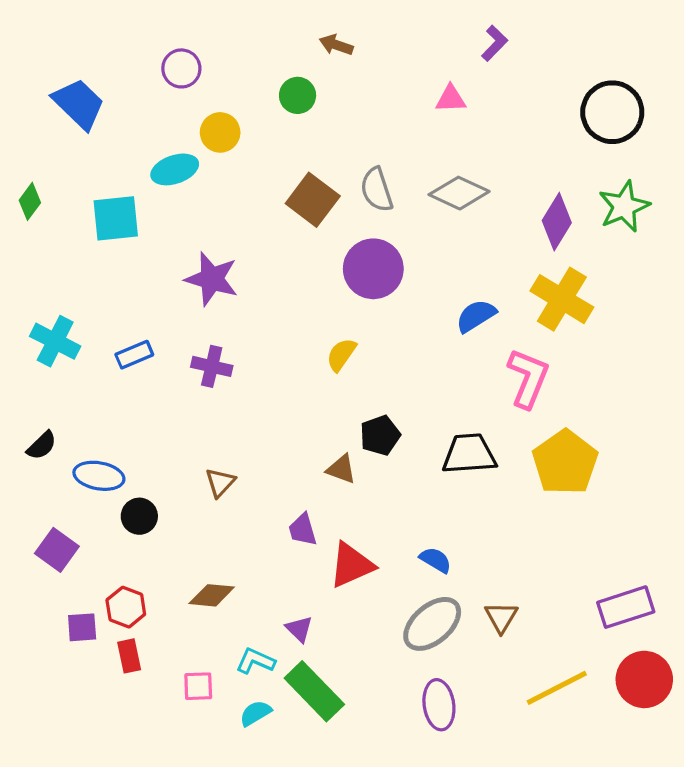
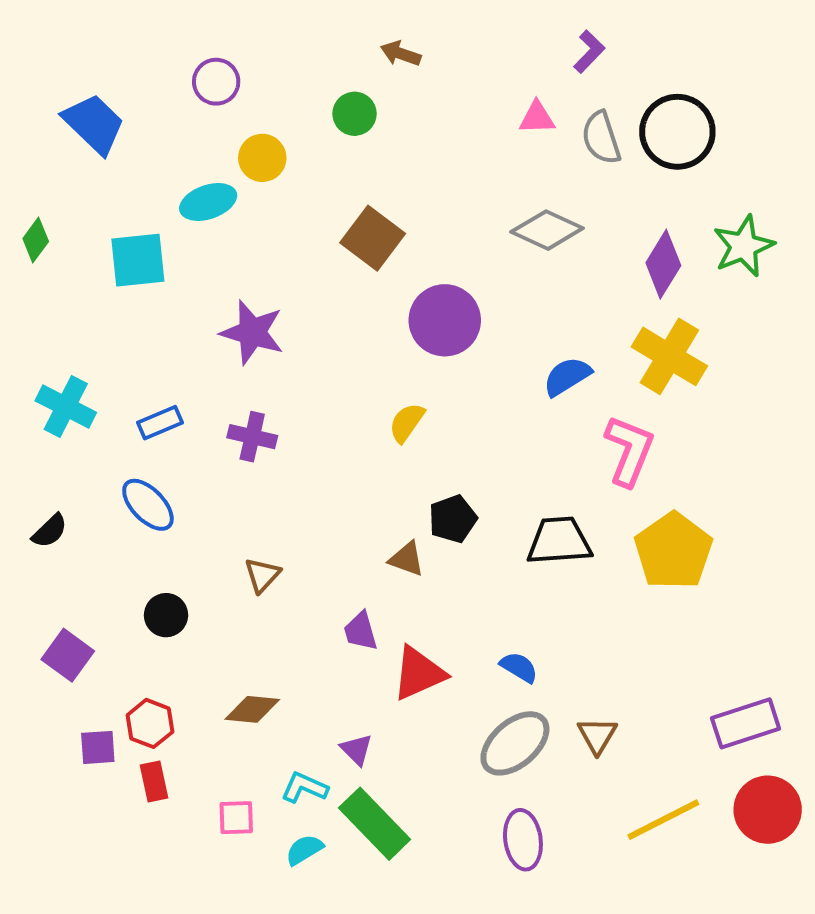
black circle: (612, 112) -> (677, 132), moved
gray semicircle: (377, 190) -> (601, 138), moved
blue ellipse: (99, 476) -> (148, 505), moved, turned 36

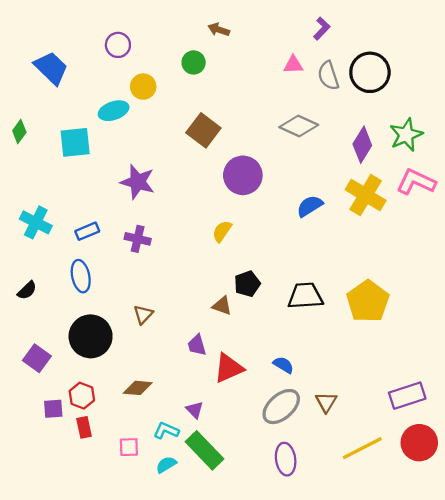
pink L-shape: (629, 451) -> (416, 182), moved, turned -87
blue ellipse: (148, 505) -> (81, 276), turned 32
black circle: (166, 615) -> (91, 336), size x1.8

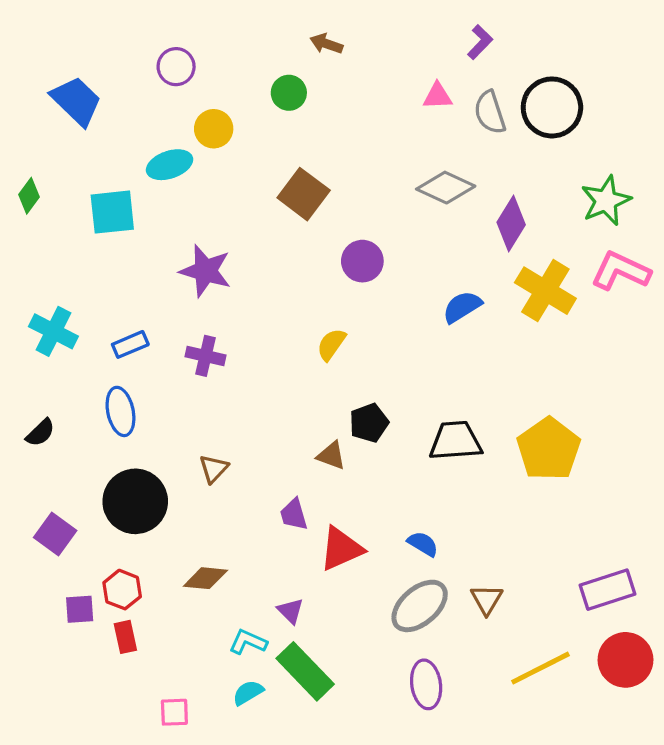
purple diamond: (362, 145) -> (511, 224), moved
purple circle: (243, 175) -> (362, 261), size x0.7
pink square: (129, 447) -> (174, 712), moved

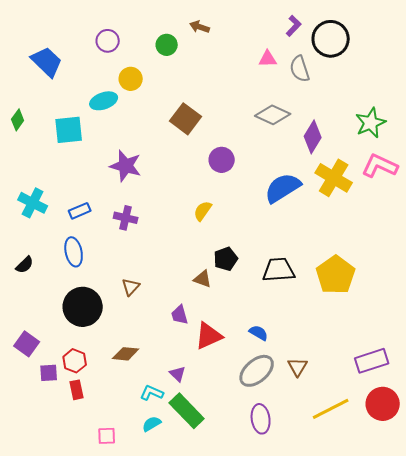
green circle: (289, 93) -> (167, 45), moved
black circle: (552, 107) -> (331, 39), moved
blue semicircle: (462, 307) -> (283, 188), size x1.5
purple square: (55, 534) -> (27, 344), moved

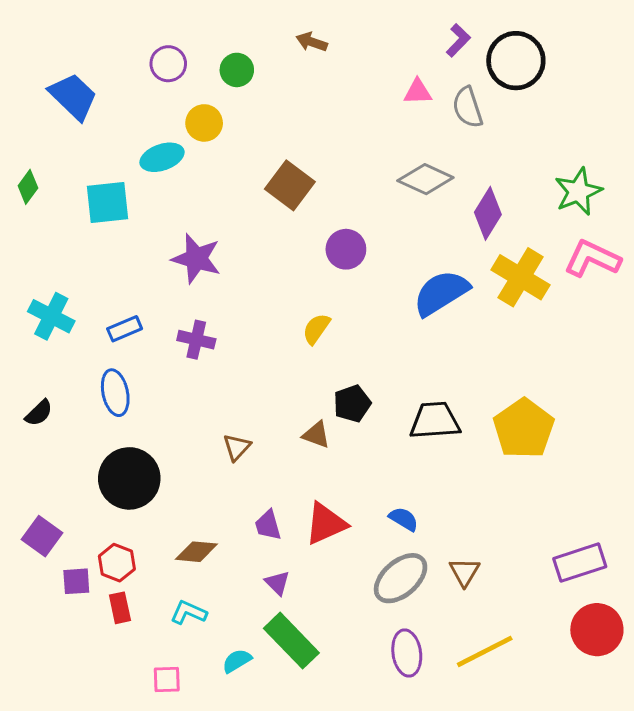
green circle: (167, 45) -> (237, 70), moved
brown triangle: (131, 287) -> (237, 447), moved
purple trapezoid: (180, 315) -> (268, 525), moved
cyan L-shape: (152, 393) -> (189, 612), moved
yellow line: (331, 409) -> (485, 651), moved

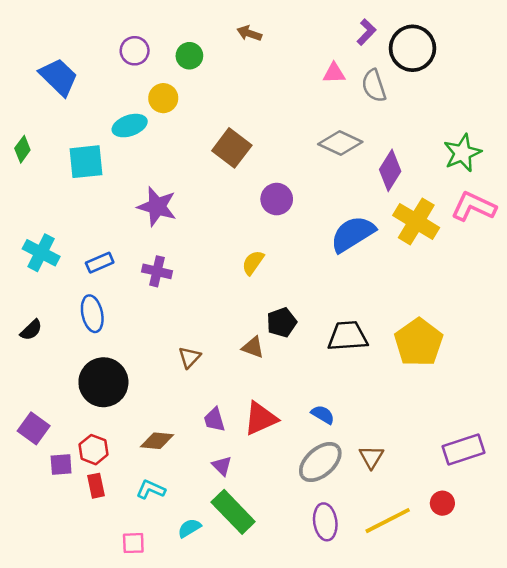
red circle: (597, 630) -> (442, 503), moved, size x0.6

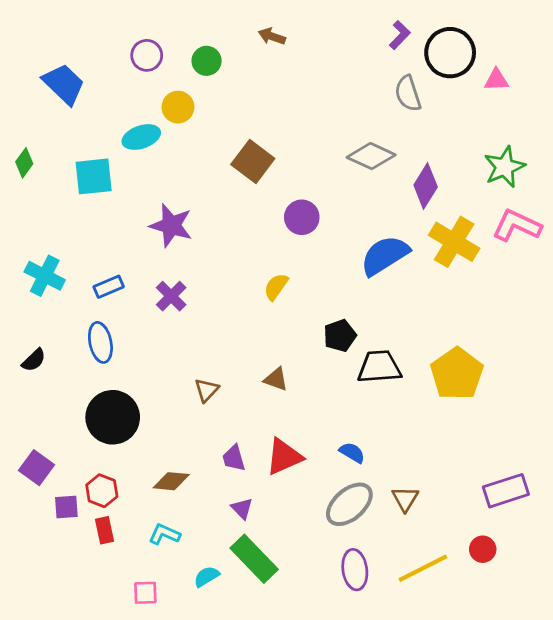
pink triangle: (334, 73) -> (496, 80), moved
purple cross: (157, 271) -> (171, 296), turned 32
black pentagon: (282, 322) -> (340, 336), moved

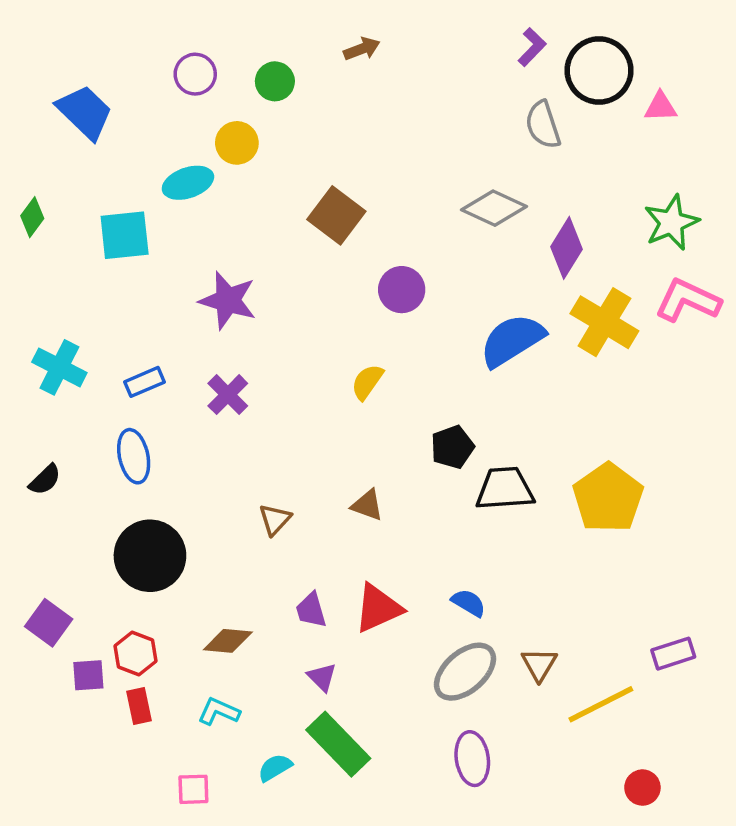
brown arrow: (272, 36) -> (362, 49), turned 140
purple rectangle: (506, 491) -> (673, 654), size x0.7
red circle: (483, 549) -> (642, 788), moved
yellow line: (423, 568) -> (601, 704), moved

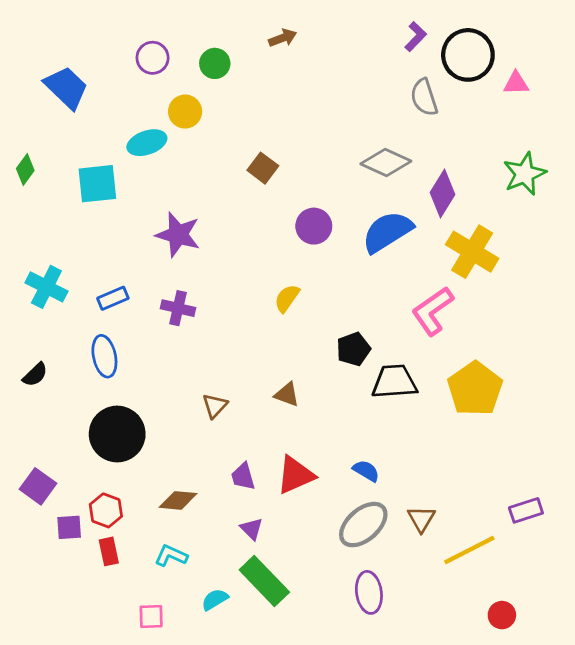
brown square: (336, 215) -> (263, 168), size x0.7
pink L-shape: (688, 300) -> (433, 311), moved, turned -60
blue semicircle: (512, 340) -> (387, 232), moved
purple cross: (228, 395) -> (178, 308), turned -32

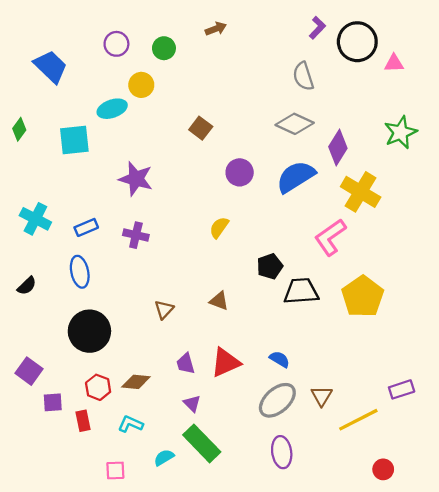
gray semicircle: (424, 97) -> (303, 76), moved
red hexagon: (106, 510) -> (98, 387), moved

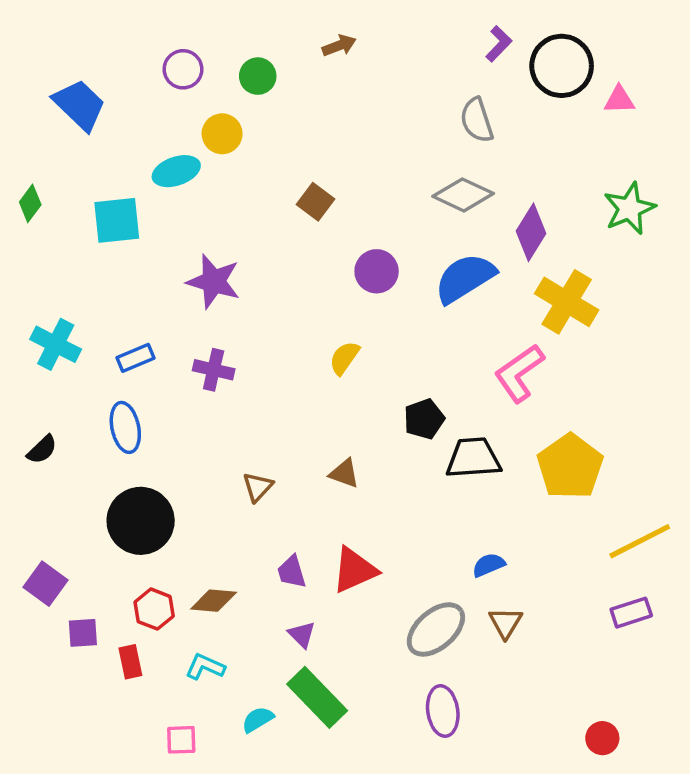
blue semicircle: (280, 359) -> (489, 565), moved, turned -54
yellow line: (358, 420) -> (640, 541), moved

